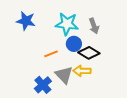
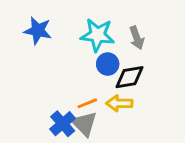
black diamond: (89, 53) -> (129, 77), turned -40
orange line: (51, 54) -> (87, 103), moved
gray triangle: (64, 75) -> (84, 124), moved

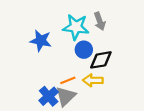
blue star: (38, 31) -> (41, 41), moved
gray arrow: (137, 38) -> (100, 21), moved
gray triangle: (84, 124) -> (66, 96), turned 30

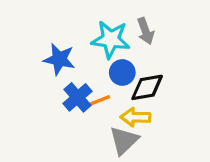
orange line: (68, 80) -> (99, 101), moved
blue cross: (49, 96) -> (78, 97), moved
gray triangle: (66, 96) -> (124, 140), moved

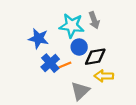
yellow arrow: (136, 117) -> (104, 76), moved

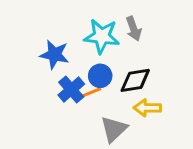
blue circle: (79, 47) -> (100, 76), moved

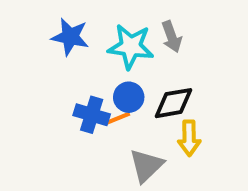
blue star: (55, 55) -> (70, 37), moved
blue cross: (71, 90) -> (92, 115), turned -32
yellow arrow: (147, 108) -> (189, 138), turned -92

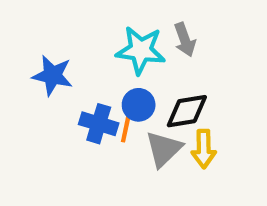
blue star: (70, 37) -> (52, 75), moved
orange line: (117, 119) -> (126, 128), turned -56
gray triangle: (146, 165) -> (164, 149), moved

